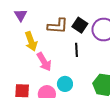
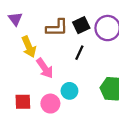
black square: (80, 25) -> (81, 25), turned 35
black line: (76, 50) -> (79, 53), turned 32

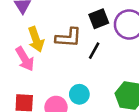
brown L-shape: (57, 28) -> (68, 38), moved
pink arrow: (45, 68) -> (25, 59), moved

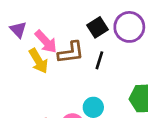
pink arrow: (25, 59) -> (46, 42), moved

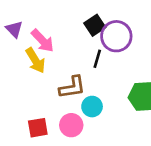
purple circle: (129, 27) -> (116, 36), moved
brown L-shape: (71, 52) -> (72, 87), moved

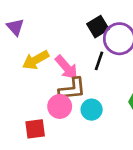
pink arrow: (43, 41) -> (66, 67), moved
yellow arrow: (35, 60) -> (36, 60), turned 90
pink circle: (71, 125) -> (60, 106), moved

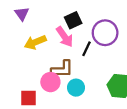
black square: (98, 27) -> (73, 20), moved
pink arrow: (66, 67) -> (65, 37), moved

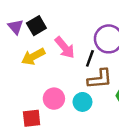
black square: (73, 20) -> (36, 26), moved
brown L-shape: (62, 69) -> (100, 79), moved

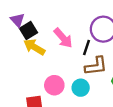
black square: (36, 26) -> (28, 30), moved
yellow arrow: (33, 57) -> (34, 47), turned 60

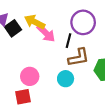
yellow arrow: (34, 47) -> (35, 22), moved
pink circle: (54, 85) -> (30, 76), moved

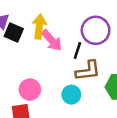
yellow arrow: (35, 22) -> (39, 27), turned 66
black square: (13, 28) -> (14, 33), turned -35

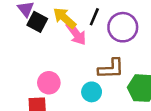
yellow arrow: (39, 27) -> (65, 18), turned -60
black line: (77, 51) -> (94, 17), moved

